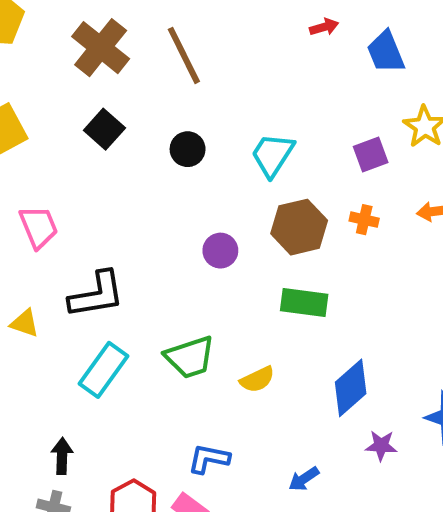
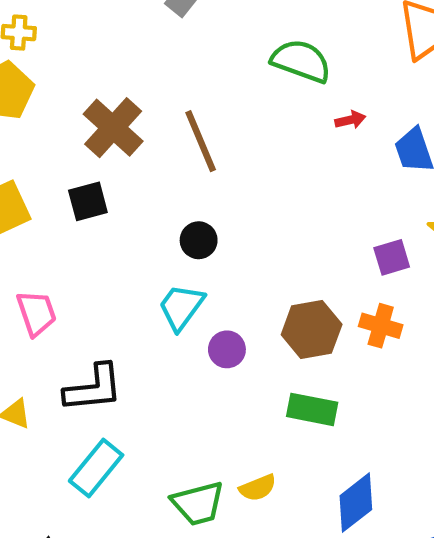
black square: (104, 129) -> (88, 201), moved, turned 30
cyan trapezoid: (273, 155) -> (181, 307), moved
orange cross: (364, 220) -> (381, 326), size x1.4
green trapezoid: (190, 357) -> (198, 503), moved

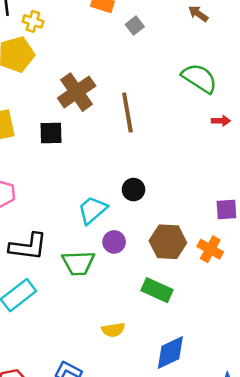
black circle: (199, 240) -> (133, 190), moved
green trapezoid: (198, 503) -> (78, 263), moved

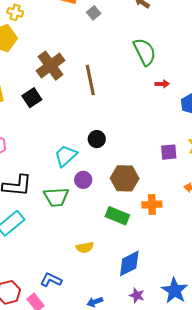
green semicircle: (199, 78) -> (145, 52), turned 32
black square: (51, 133) -> (32, 98), turned -30
orange cross: (210, 249) -> (152, 205), moved, turned -30

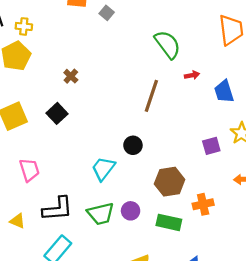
brown cross: (51, 66) -> (71, 76), size x0.5
brown line: (90, 80) -> (151, 96), moved, turned 40
purple circle: (83, 180) -> (131, 211), moved

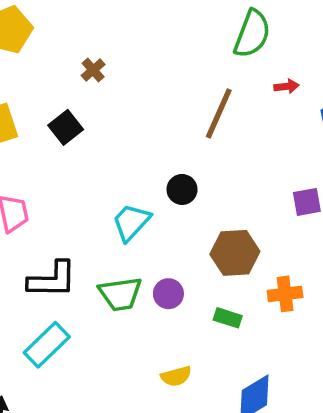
green semicircle: (168, 44) -> (252, 34), turned 52
green rectangle: (169, 222) -> (228, 318), size x0.7

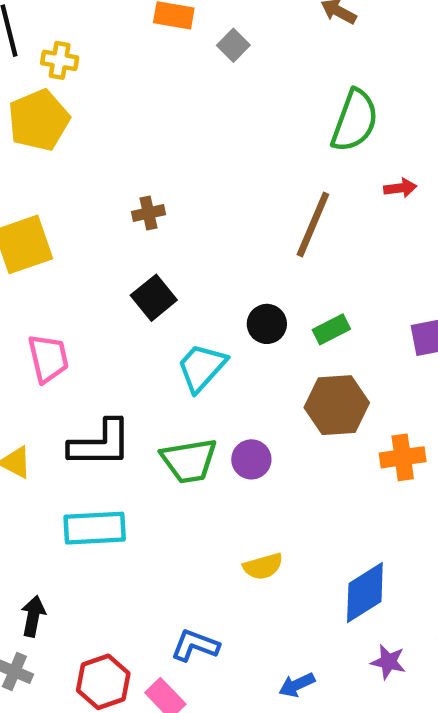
brown cross: (93, 70) -> (148, 213), moved, turned 30
black square: (66, 127) -> (154, 298), moved
green rectangle: (228, 318) -> (331, 329), moved, turned -44
cyan rectangle: (47, 345) -> (95, 528), turned 42

